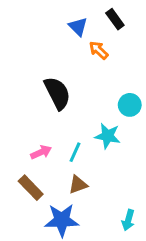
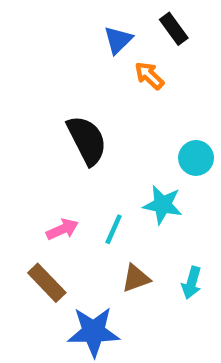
blue triangle: (78, 27) -> (118, 40), turned 30
brown triangle: (78, 185) -> (136, 278), moved
cyan arrow: (128, 220) -> (192, 283), moved

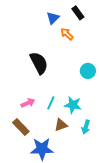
cyan star: (163, 205) -> (73, 105), moved

